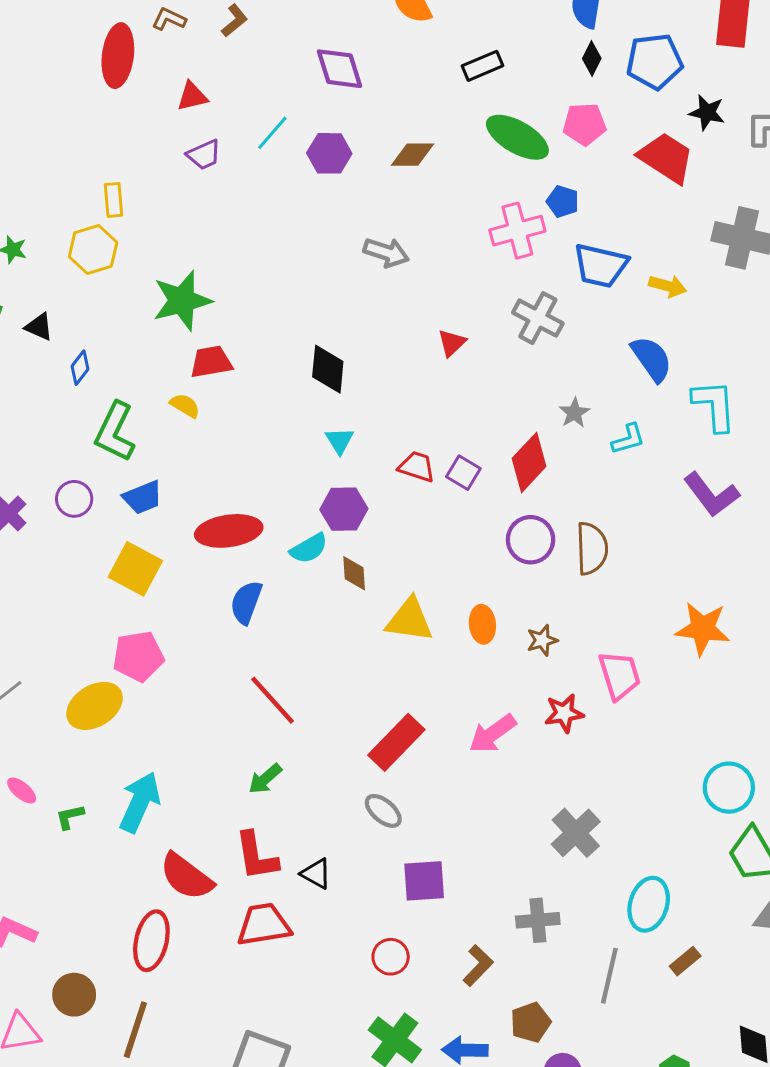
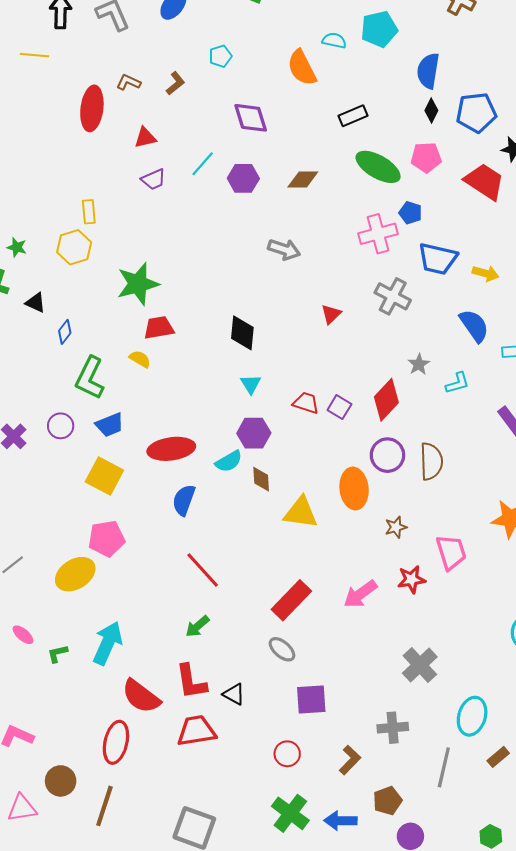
orange ellipse: (482, 624) -> (354, 489), moved, size x1.5

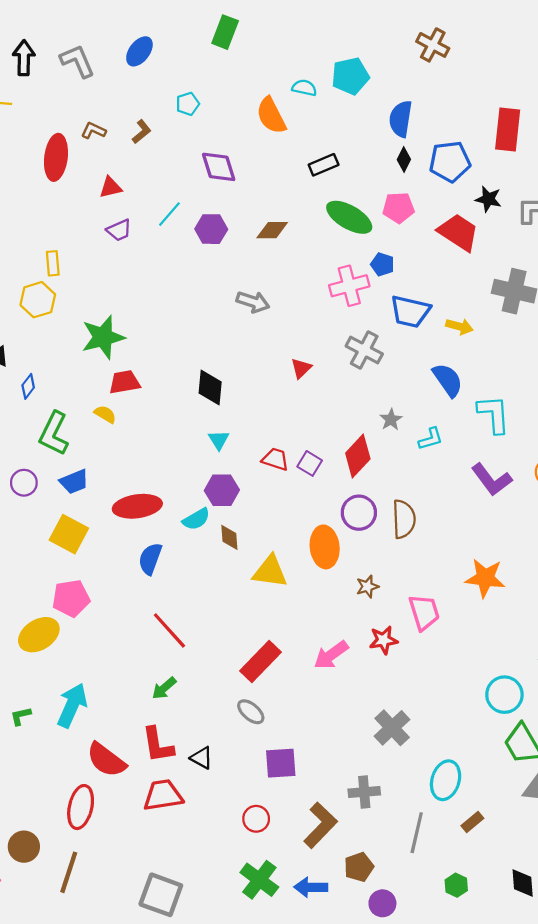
brown L-shape: (350, 760) -> (320, 825), size x1.5
green hexagon: (491, 836) -> (456, 885), moved

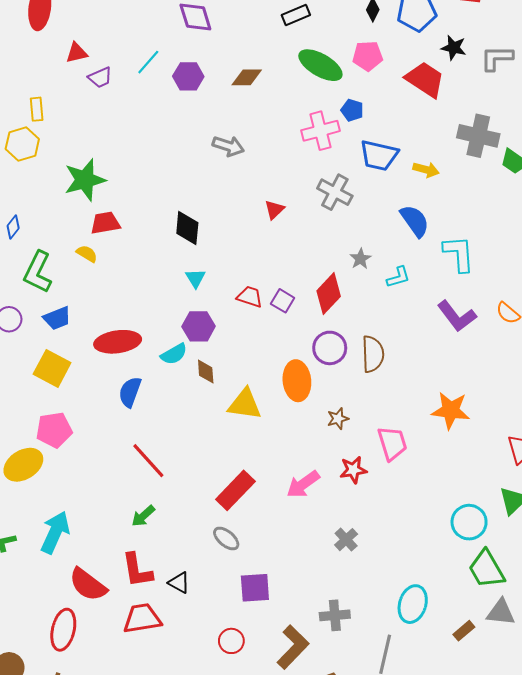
red triangle: (111, 187) -> (77, 53), moved
gray cross: (392, 728) -> (346, 540), moved, size x0.7
brown rectangle: (472, 822) -> (464, 631), moved

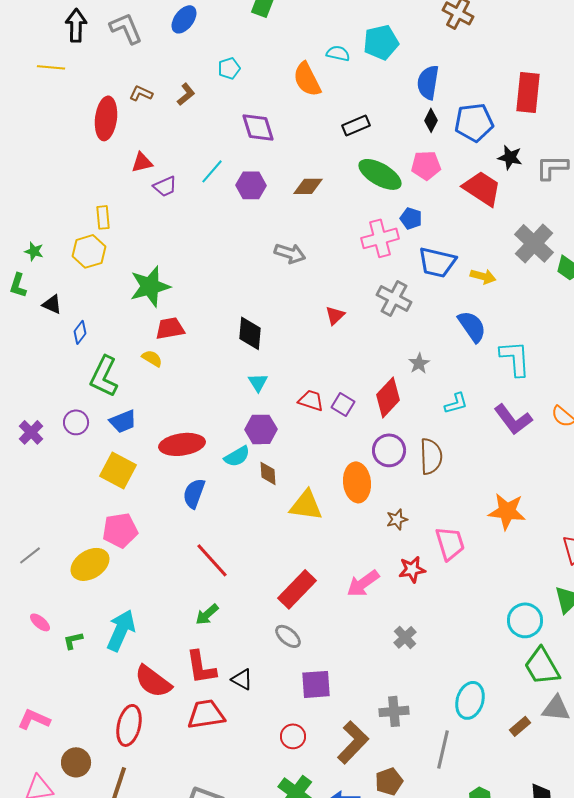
gray cross: (478, 136) -> (534, 243), turned 30
cyan L-shape: (398, 277) -> (456, 403), moved

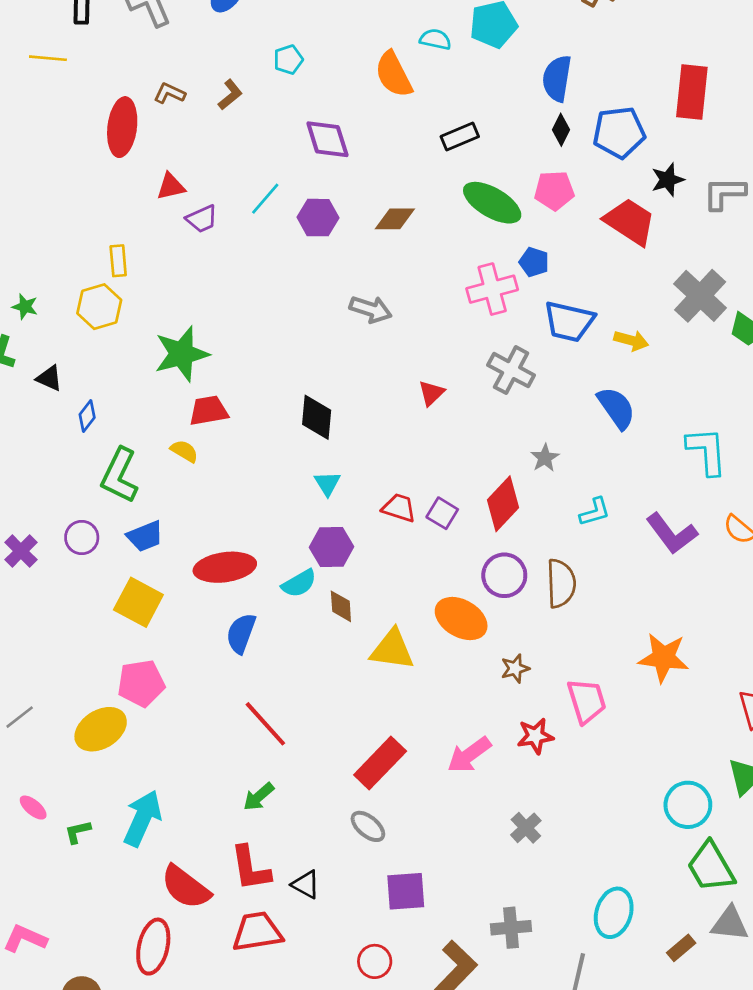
black star: (510, 157) -> (668, 180), turned -30
cyan L-shape: (515, 358) -> (707, 451), moved
orange ellipse: (357, 482) -> (461, 619), turned -54

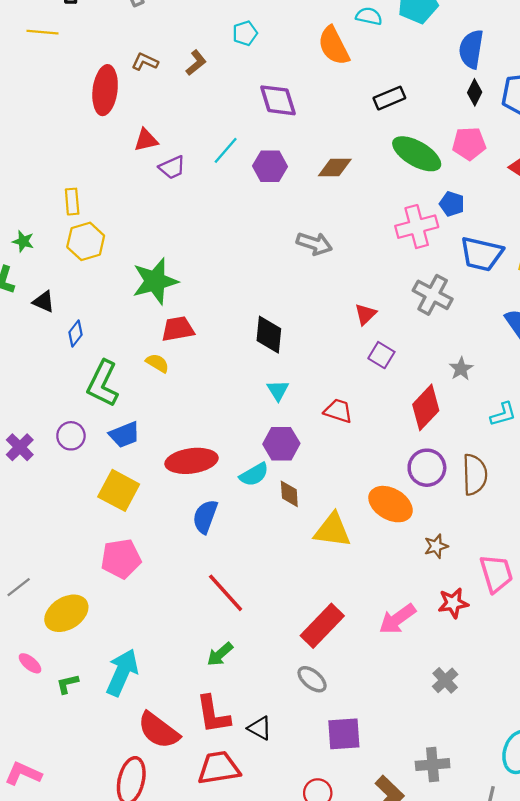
yellow rectangle: (118, 261) -> (72, 202), moved
purple square: (442, 513) -> (381, 355), moved
yellow ellipse: (101, 729) -> (66, 613), moved

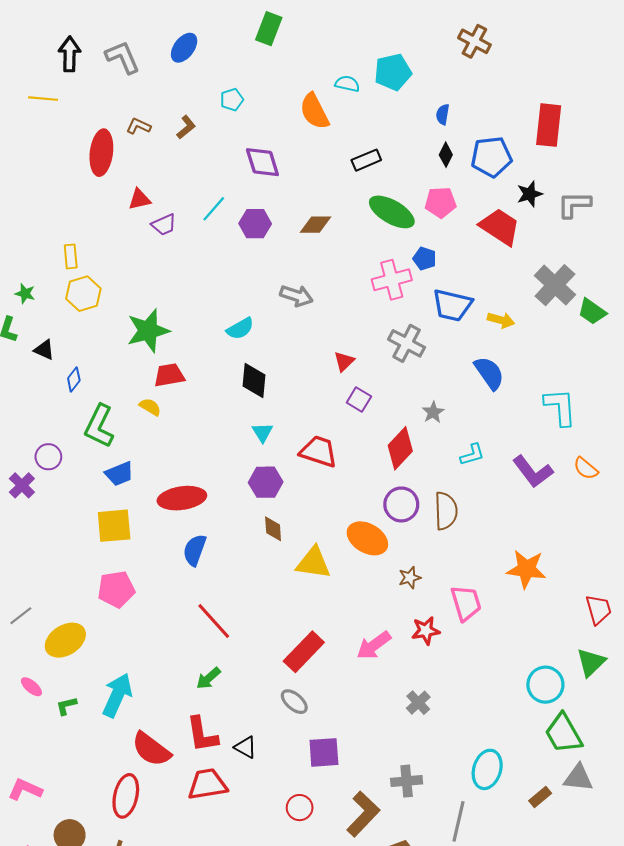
blue semicircle: (471, 49) -> (443, 114), size x0.6
red trapezoid: (338, 411) -> (319, 451), size x1.4
purple circle: (71, 436) -> (48, 457), moved
cyan semicircle: (254, 475) -> (240, 329), moved
yellow square: (119, 490) -> (114, 526), turned -33

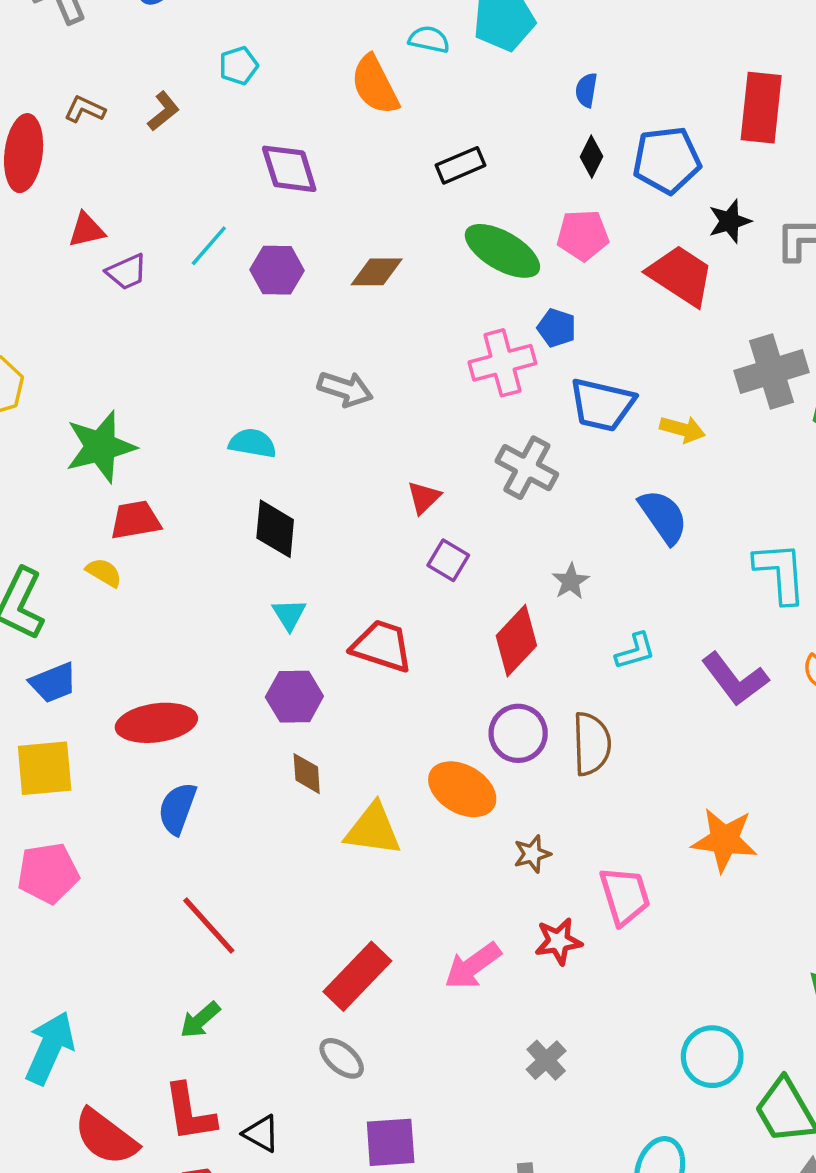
gray cross: (555, 285) -> (772, 372), turned 30
cyan semicircle: (240, 329) -> (253, 443), turned -140
cyan circle: (545, 685) -> (712, 1057), moved

